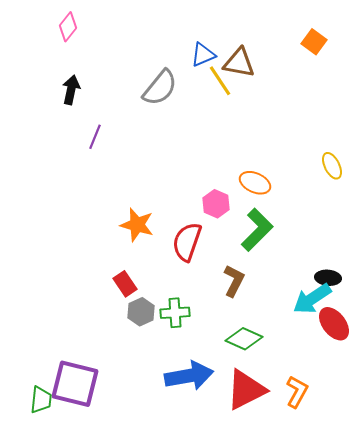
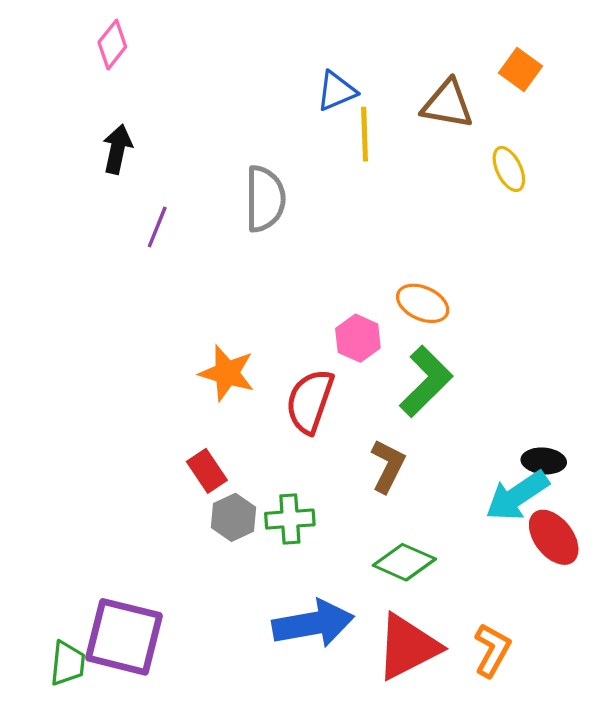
brown triangle: (239, 63) -> (447, 104), moved
yellow line: (220, 81) -> (365, 134), turned 32
gray semicircle: (160, 88) -> (265, 199), moved, turned -39
yellow ellipse: (332, 166) -> (509, 169), moved

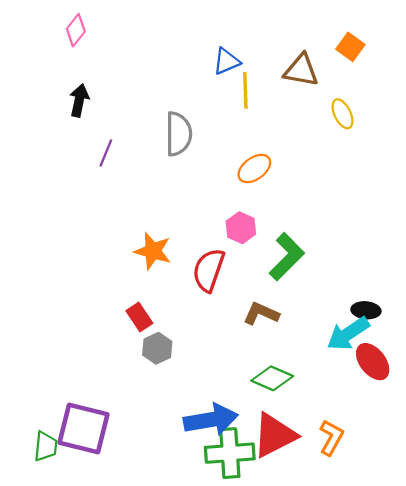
orange ellipse: (423, 303) -> (254, 169), moved, turned -60
brown L-shape: (388, 466) -> (261, 314), turned -93
green cross: (290, 519) -> (230, 453), moved, size x1.5

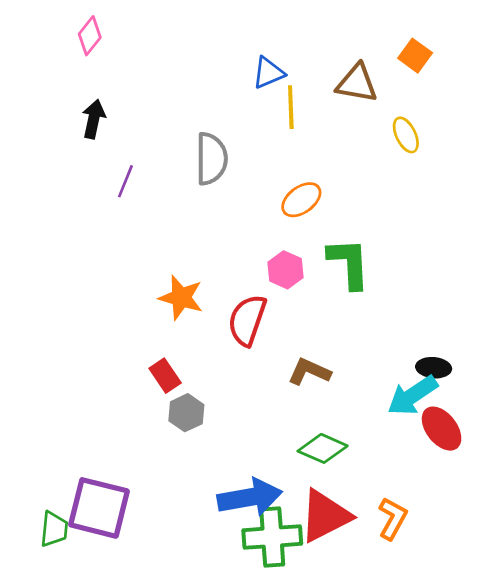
green L-shape: (287, 257) -> (349, 263), moved, turned -48

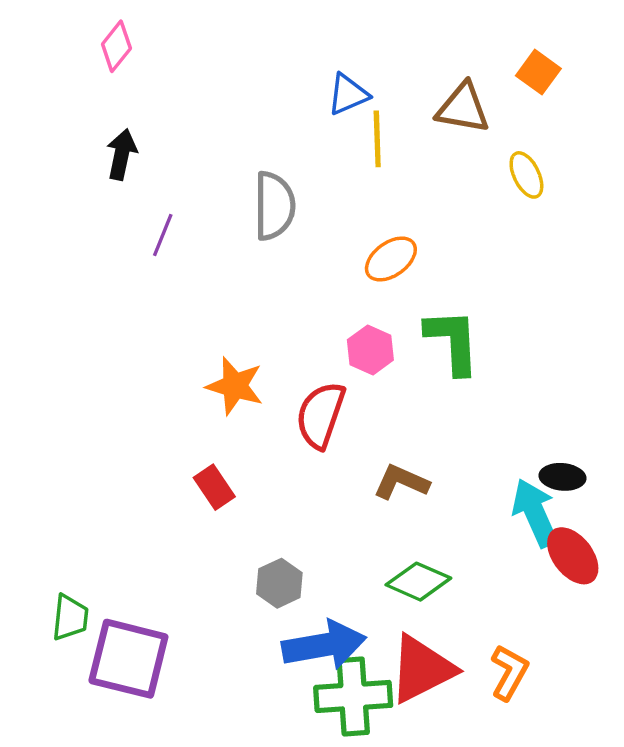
cyan arrow: (412, 395) -> (535, 513), turned 100
gray hexagon: (186, 413) -> (279, 583), moved
green trapezoid: (54, 529) -> (70, 618), moved

